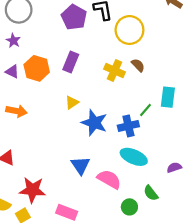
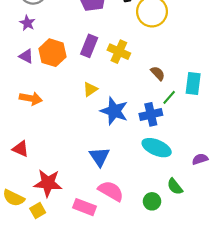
brown semicircle: (138, 65) -> (158, 73), moved
yellow cross: (115, 71) -> (119, 52), moved
pink semicircle: (109, 179) -> (111, 191), moved

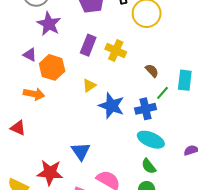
purple star: (27, 23) -> (49, 24), moved, size x1.6
orange hexagon: (53, 53) -> (52, 67), moved
red triangle: (20, 149) -> (18, 128), moved
blue triangle: (99, 157) -> (81, 151), moved
green semicircle: (175, 186) -> (149, 166), moved

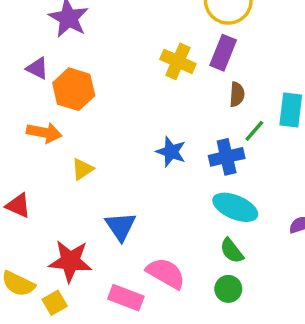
purple rectangle: (88, 45) -> (223, 53), moved
brown semicircle: (152, 71) -> (237, 94), turned 48
yellow triangle: (89, 85) -> (82, 169), moved
blue star: (112, 106) -> (171, 152), size x0.7
red triangle: (18, 128) -> (18, 206), moved

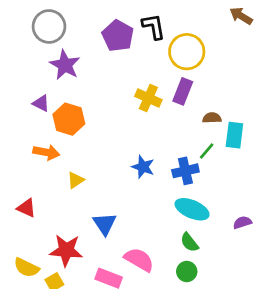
brown semicircle: (237, 94) -> (212, 118), moved, turned -96

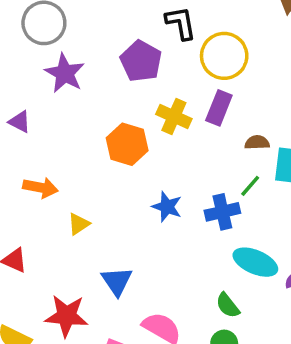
purple pentagon: (118, 36) -> (141, 61), moved
purple triangle: (41, 103) -> (20, 122), moved
orange hexagon: (69, 119) -> (127, 144), moved
cyan ellipse: (192, 209) -> (255, 262), moved

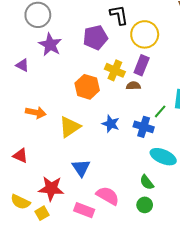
purple pentagon: (141, 61) -> (95, 37), turned 30
purple triangle: (20, 122) -> (22, 65), moved
brown semicircle: (257, 143) -> (133, 86), moved
blue cross: (222, 212) -> (144, 127), turned 30
yellow triangle: (79, 224) -> (70, 127), moved, size x1.6

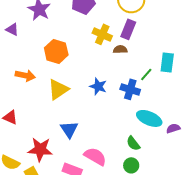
orange hexagon: (87, 87) -> (56, 51), moved

